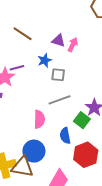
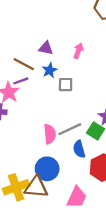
brown line: (23, 34) -> (24, 64), moved
purple triangle: (58, 40) -> (46, 48), moved
gray line: (59, 100) -> (70, 129), moved

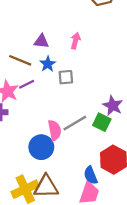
purple line: (21, 81) -> (27, 84), moved
blue semicircle: (79, 149) -> (91, 175), moved
blue circle: (47, 169) -> (41, 147), moved

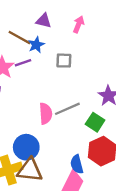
blue star: (48, 64) -> (36, 45), moved
green square: (102, 122) -> (95, 122), moved
blue circle: (41, 147) -> (26, 147), moved

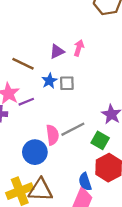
purple triangle: (44, 21) -> (57, 51), moved, turned -35
blue star: (36, 45) -> (49, 81), moved
purple line: (23, 63) -> (26, 102), moved
blue circle: (26, 147) -> (35, 152), moved

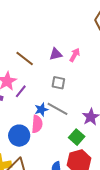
blue star: (49, 81) -> (41, 110), moved
purple line: (26, 102) -> (21, 91), turned -40
gray line: (73, 129) -> (58, 109), moved, turned 45

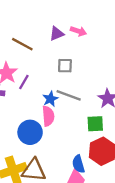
pink arrow: (75, 55) -> (78, 31), turned 88
green square: (77, 137) -> (95, 124), turned -35

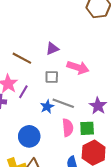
pink arrow: (78, 31) -> (78, 67), moved, size x1.5
gray square: (65, 66) -> (52, 77), moved
pink semicircle: (48, 116) -> (68, 128), moved

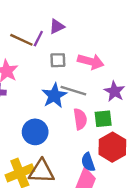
pink arrow: (78, 67) -> (91, 62), moved
purple line: (23, 92) -> (38, 39), moved
blue star: (47, 107) -> (54, 96), size x1.5

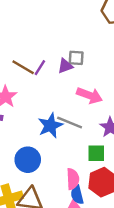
purple triangle: (57, 26) -> (65, 66), moved
gray square: (58, 60) -> (76, 58), moved
pink semicircle: (80, 119) -> (73, 179), moved

